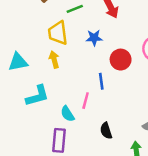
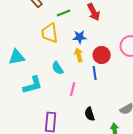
yellow arrow: (54, 60) -> (79, 55), moved
blue line: (101, 81) -> (95, 73), moved
cyan semicircle: (67, 114) -> (58, 68), moved

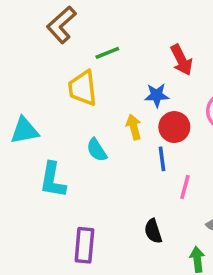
red arrow: (94, 12) -> (181, 60), moved
blue star: (80, 37) -> (157, 95), moved
cyan L-shape: (33, 85) -> (53, 180), turned 115
pink line: (73, 89) -> (185, 187), moved

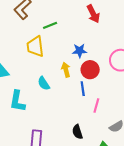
red arrow: (181, 60) -> (93, 14), moved

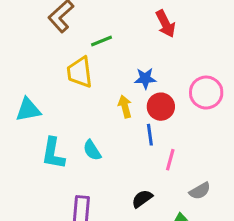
cyan semicircle: (44, 83) -> (92, 150), moved
black semicircle: (77, 132) -> (142, 199), turned 72

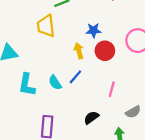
blue line: (150, 135) -> (75, 77), moved, turned 49

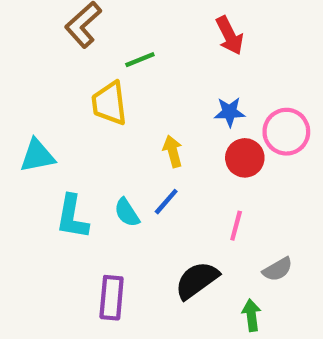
blue star: (94, 30) -> (230, 112), moved
red circle: (105, 51) -> (245, 158), moved
black semicircle: (91, 118) -> (197, 280), size x1.5

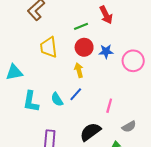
green line: (140, 60) -> (81, 26), moved
red circle: (245, 158) -> (84, 47), moved

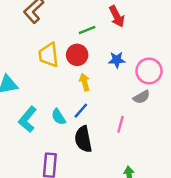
red circle: (84, 47) -> (77, 55), moved
cyan L-shape: (31, 102) -> (28, 119), turned 30
gray semicircle: (129, 127) -> (142, 97), moved
black semicircle: (90, 132) -> (83, 139), moved, turned -65

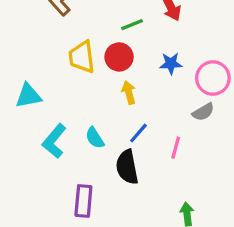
blue line: (81, 111) -> (138, 133), moved

